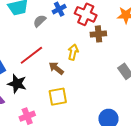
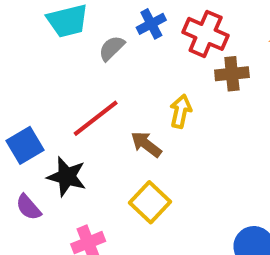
yellow square: (58, 97) -> (150, 202), turned -36

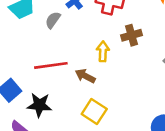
brown cross: (232, 74) -> (132, 35), moved
red line: (96, 118) -> (51, 65), turned 40

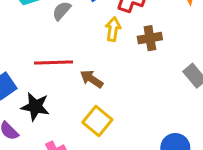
yellow arrow: (103, 51) -> (113, 29), moved

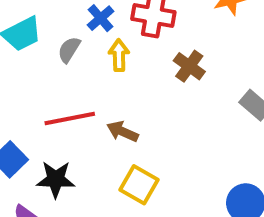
yellow arrow: (113, 29) -> (119, 55), moved
brown cross: (150, 38) -> (189, 66), turned -35

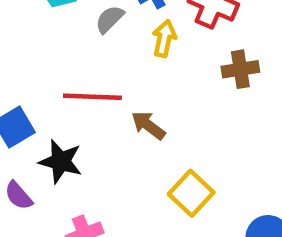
brown cross: (189, 66) -> (240, 69), turned 32
yellow square: (139, 185) -> (191, 193), moved

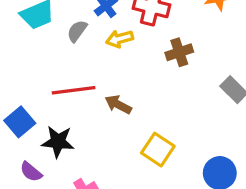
yellow arrow: (164, 39) -> (120, 39), turned -108

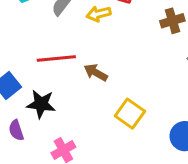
brown cross: (179, 52) -> (172, 21), moved
purple semicircle: (31, 172) -> (16, 130), turned 30

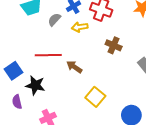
brown cross: (172, 21) -> (114, 45), moved, turned 35

